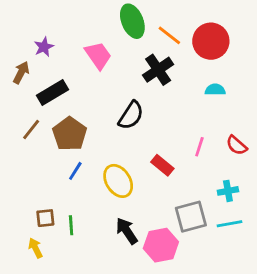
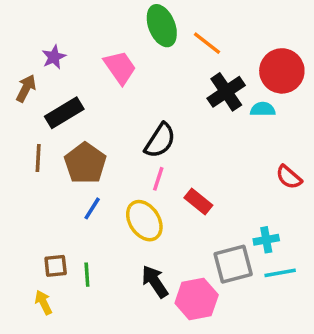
red circle: (211, 41) -> (282, 71), moved
black cross: (158, 70) -> (226, 92), moved
brown line: (31, 130) -> (38, 158), turned -35
pink line: (199, 147) -> (158, 179), moved
cyan cross: (228, 191) -> (266, 240), moved

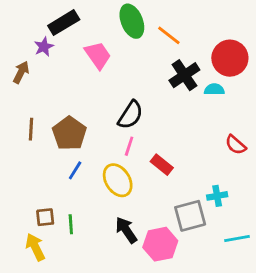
black rectangle: (64, 113) -> (64, 23), moved
cyan line: (280, 273) -> (237, 239), moved
yellow arrow: (43, 302) -> (35, 247), size x1.4

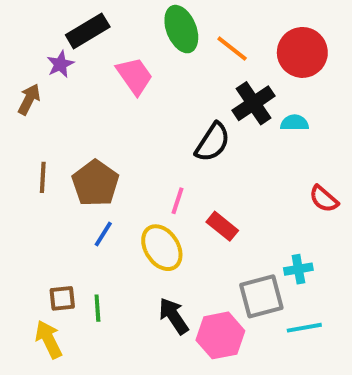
red circle: (230, 58) -> (302, 52), moved
black semicircle: (130, 115) -> (213, 142), moved
cyan line: (237, 239) -> (304, 328), moved

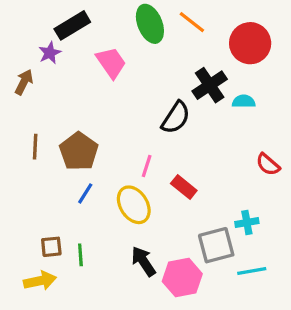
orange line: (232, 49) -> (192, 22), moved
yellow arrow: (49, 339) -> (40, 281), turned 104

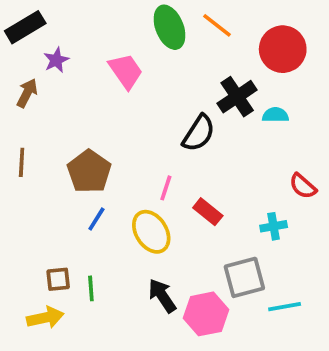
black rectangle: (72, 25) -> (25, 27), moved
brown line: (35, 147) -> (22, 162), moved
cyan cross: (247, 223) -> (274, 226), moved

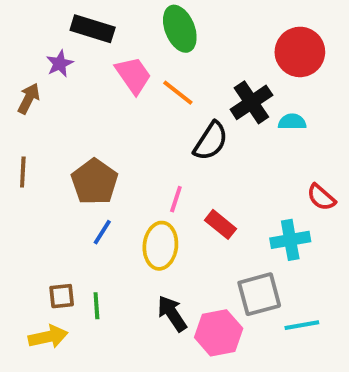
orange line: (217, 25) -> (178, 93), moved
black rectangle: (25, 27) -> (93, 29), moved, turned 48
cyan cross: (274, 226) -> (290, 240), size x1.4
yellow ellipse: (151, 232) -> (160, 246), turned 39

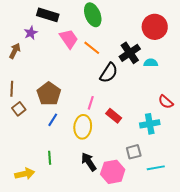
gray square: (259, 294) -> (134, 152), size x0.7
brown square: (62, 296) -> (19, 109), moved, turned -32

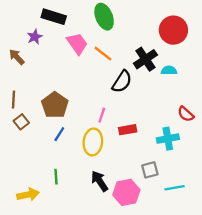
brown arrow: (15, 51) -> (17, 57), turned -70
red rectangle: (114, 116) -> (128, 130), turned -49

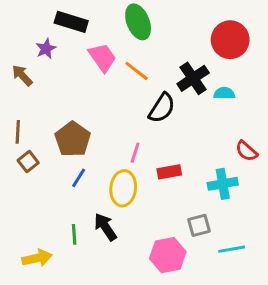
black arrow: (100, 181) -> (105, 227), moved

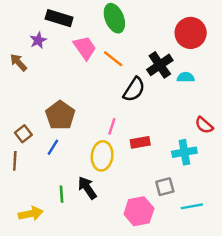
brown line: (18, 132) -> (15, 161), moved
blue line: (79, 178) -> (53, 147), moved

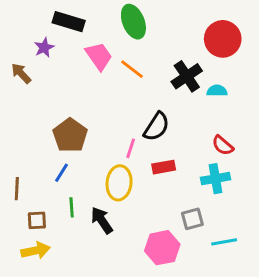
black semicircle: (134, 89) -> (156, 127), moved
red semicircle: (204, 125) -> (223, 145), moved
brown square: (23, 134) -> (37, 220), moved, turned 35
green line: (61, 194) -> (72, 207), moved

